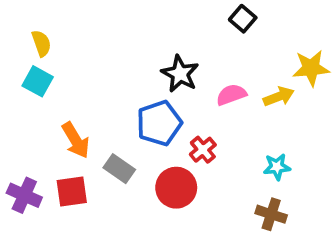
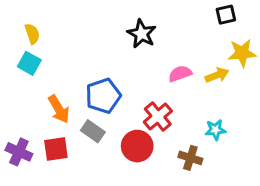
black square: (243, 19) -> (226, 15), moved, turned 36
black star: (180, 74) -> (142, 34), moved
blue pentagon: (159, 123) -> (103, 96), moved
red cross: (203, 150) -> (158, 116), size x1.4
brown cross: (271, 214) -> (190, 158), moved

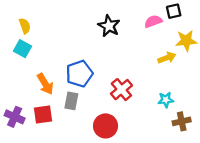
pink semicircle: (180, 74) -> (153, 21), moved
gray rectangle: (93, 131) -> (71, 101), turned 66
red circle: (137, 146) -> (106, 126), moved
brown cross: (190, 158) -> (182, 121), moved, turned -30

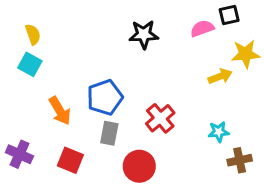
black star: (109, 26) -> (144, 34), turned -30
gray rectangle: (71, 101) -> (109, 133), moved
red square: (43, 115) -> (70, 160), moved, turned 30

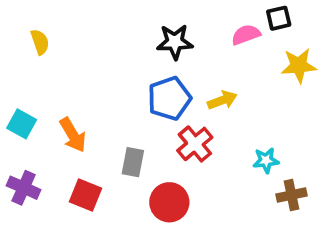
cyan square: (30, 64) -> (22, 124), moved
yellow arrow: (220, 76) -> (222, 100), moved
blue pentagon: (105, 97) -> (169, 98), moved

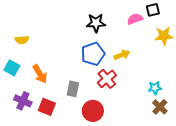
yellow semicircle: (40, 42) -> (22, 40), moved, turned 104
cyan star: (266, 160) -> (155, 88), moved
purple cross: (24, 188) -> (23, 101), moved
brown cross: (291, 195) -> (160, 107), turned -35

